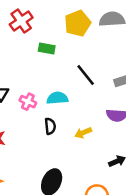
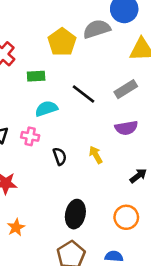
cyan semicircle: (57, 98) -> (46, 109), moved
yellow arrow: (83, 133) -> (96, 155), turned 98

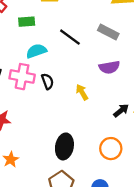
gray rectangle: (126, 89) -> (108, 32), turned 60
pink cross: (30, 136) -> (22, 77), size x1.5
black semicircle: (60, 156) -> (47, 81), moved

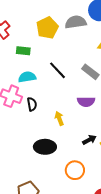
black ellipse: (64, 146) -> (45, 147), moved, turned 70

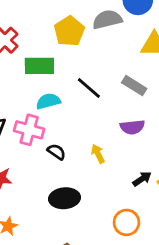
green rectangle: (23, 51) -> (39, 66), size x1.5
black semicircle: (32, 104) -> (56, 152), moved, turned -40
black ellipse: (45, 147) -> (64, 198), moved

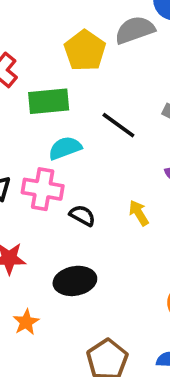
black ellipse: (64, 198) -> (75, 281), moved

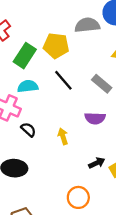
yellow pentagon: (85, 51) -> (56, 46), moved, turned 30
green rectangle: (49, 101) -> (25, 56), turned -65

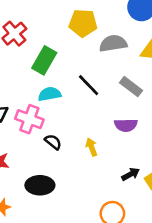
gray semicircle: (87, 25) -> (113, 43), moved
yellow pentagon: (56, 46) -> (83, 23), moved

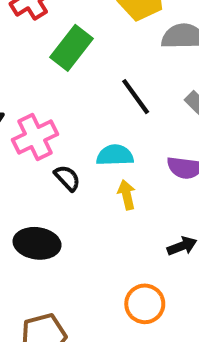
cyan semicircle: (50, 94) -> (115, 155), moved
pink cross: (29, 119) -> (35, 137), turned 36

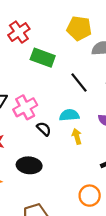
green rectangle: (71, 48) -> (43, 58), turned 75

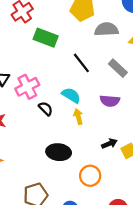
cyan semicircle: (69, 115) -> (71, 95), turned 36
black ellipse: (29, 165) -> (59, 152), moved

